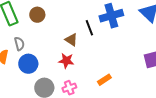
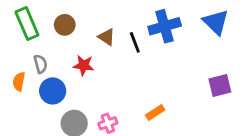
brown triangle: (71, 40) -> (107, 37), moved
red star: (66, 61) -> (84, 65), moved

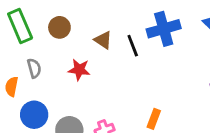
blue circle: (53, 91) -> (34, 115), moved
orange rectangle: (155, 113) -> (154, 119), turned -36

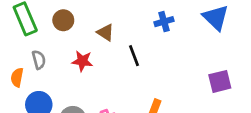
blue cross: (164, 29) -> (164, 22), size x0.6
black line: (133, 46) -> (134, 56), moved

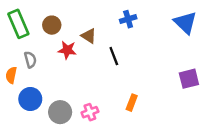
blue cross: (164, 22) -> (128, 19), moved
red star: (82, 61) -> (67, 50), moved

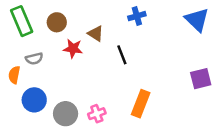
gray semicircle: (30, 60) -> (34, 59), turned 91
orange rectangle: (132, 103) -> (141, 104), size x1.5

